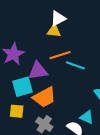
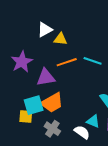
white triangle: (58, 19) -> (45, 30), moved
cyan line: (75, 65) -> (93, 61), moved
cyan square: (22, 87) -> (34, 105), moved

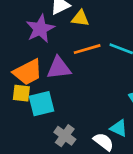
purple star: (22, 62) -> (40, 29), moved
orange trapezoid: (52, 103) -> (28, 72), moved
yellow square: (26, 117) -> (21, 93), moved

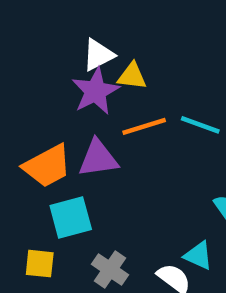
purple star: (40, 29) -> (95, 91), moved
yellow square: (21, 93) -> (40, 264), moved

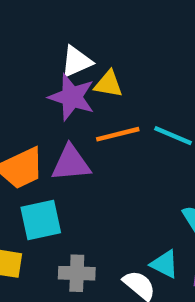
purple star: (95, 91) -> (72, 97), turned -30
gray cross: (110, 270) -> (77, 273), turned -36

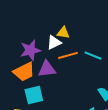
white triangle: (76, 61) -> (54, 42), moved
purple star: (72, 97) -> (30, 50), moved, turned -30

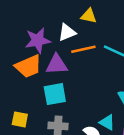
yellow triangle: (63, 33) -> (89, 16), moved
cyan square: (34, 95) -> (55, 94), moved

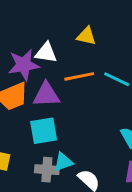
white triangle: (67, 32) -> (46, 53), moved, turned 30
cyan triangle: (107, 122) -> (63, 162), moved, turned -49

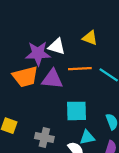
cyan square: (44, 131) -> (77, 111), moved
cyan triangle: (63, 162) -> (87, 137), moved

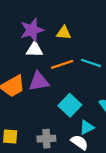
purple star: (38, 53) -> (32, 30), moved
cyan square: (77, 111) -> (70, 105), turned -30

